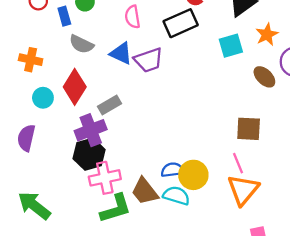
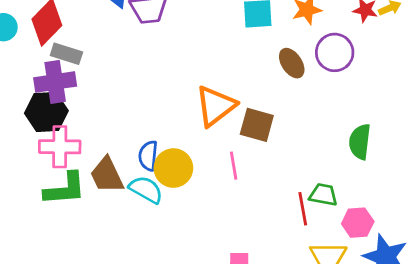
gray rectangle: (109, 105) -> (66, 54), moved, turned 35
blue semicircle: (172, 170) -> (148, 156), turned -90
orange triangle: (243, 190) -> (215, 106), moved

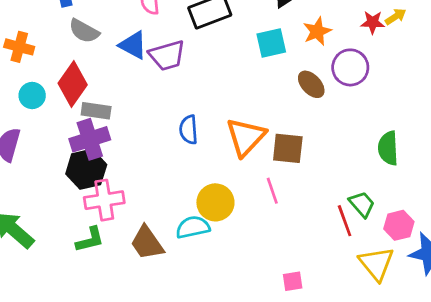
blue semicircle: (148, 156) -> (189, 130), moved
brown trapezoid: (107, 175) -> (147, 243), moved
green L-shape: (65, 189) -> (90, 240), moved, size x0.7
cyan semicircle: (146, 190) -> (193, 227), turned -32
green trapezoid: (323, 195) -> (362, 204), turned 48

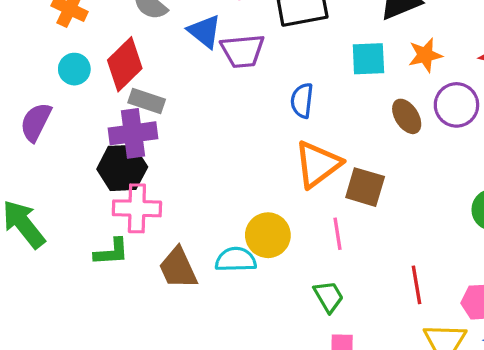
blue semicircle: (189, 130) -> (302, 101), moved
green trapezoid: (362, 204) -> (329, 297), moved

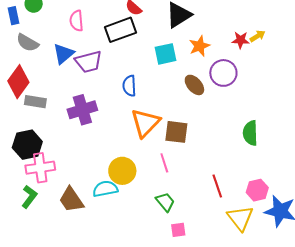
blue triangle: (205, 31) -> (63, 54), turned 50
purple cross: (133, 133) -> (82, 110), moved
green L-shape: (111, 252) -> (29, 197), turned -40

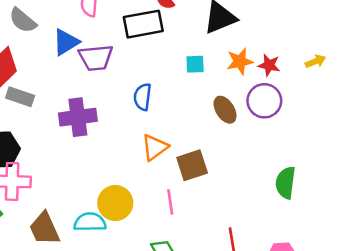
red star: (241, 40) -> (269, 65), moved
cyan square: (165, 54) -> (195, 64), size x0.7
orange triangle: (145, 123) -> (155, 147), size x0.7
brown square: (176, 132) -> (192, 165), turned -35

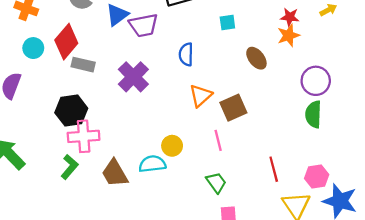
orange star: (240, 61) -> (288, 35), moved
purple circle: (264, 101) -> (316, 81), moved
purple cross: (78, 117) -> (133, 77), turned -32
yellow circle: (115, 203) -> (172, 146), size x0.7

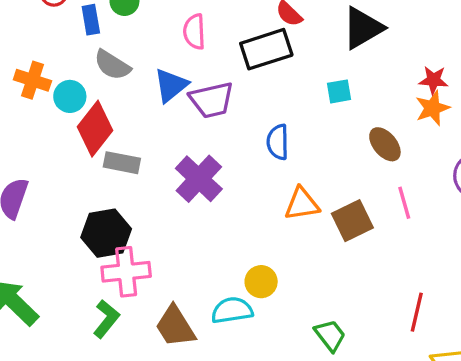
cyan circle: (33, 48) -> (70, 96), moved
orange triangle: (201, 96) -> (302, 204), turned 35
pink line: (218, 140) -> (404, 203), moved
red line: (274, 169) -> (417, 312), turned 30

